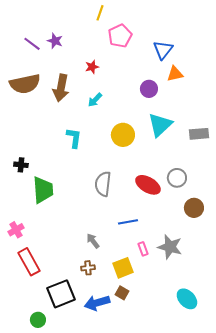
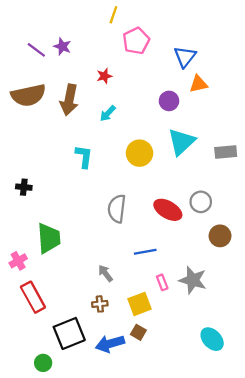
green trapezoid: (43, 190) -> (49, 238), moved

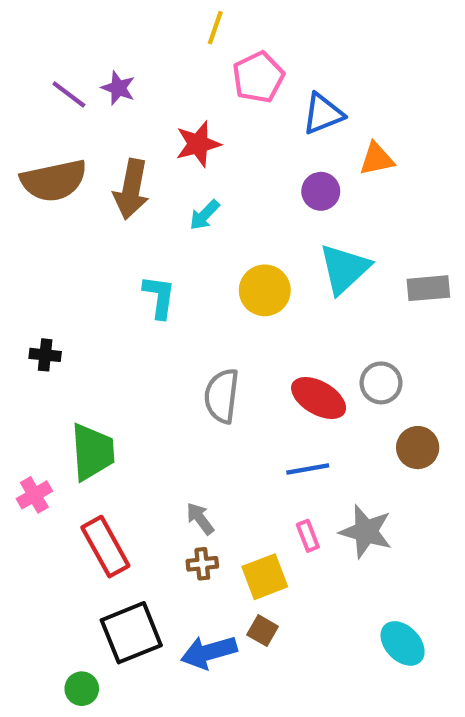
blue triangle: (185, 57) -> (323, 114), moved, turned 30
red star: (104, 76) -> (198, 144), size x1.5
blue line: (145, 252) -> (308, 469), moved
red rectangle: (33, 297) -> (105, 547), moved
brown cross: (100, 304) -> (202, 564), moved

